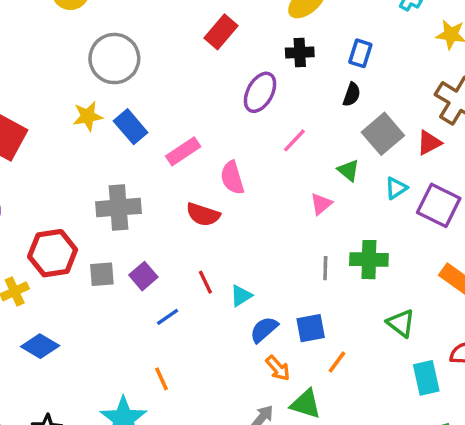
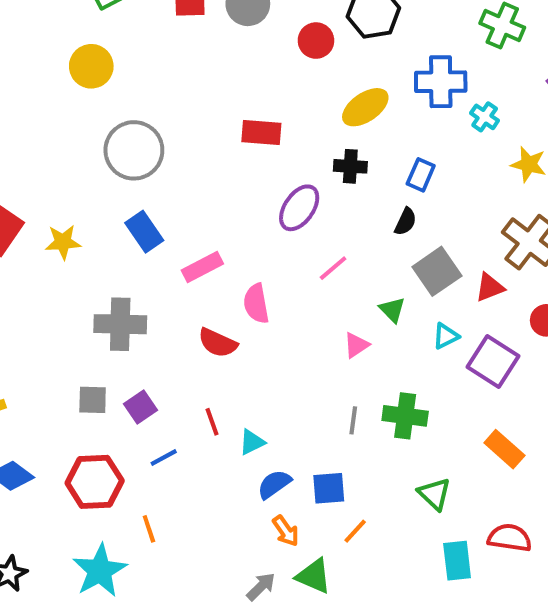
red rectangle: (221, 32) -> (261, 133), turned 48
yellow star: (88, 116) -> (63, 242), moved
red hexagon: (53, 253) -> (95, 482), moved

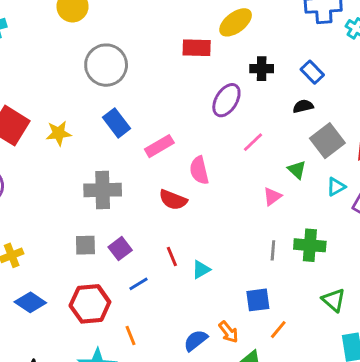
yellow ellipse: (365, 107) -> (236, 22), moved
blue rectangle: (421, 175) -> (312, 72), turned -65
black semicircle: (405, 222) -> (303, 106), turned -126
blue semicircle: (274, 484) -> (196, 340), moved

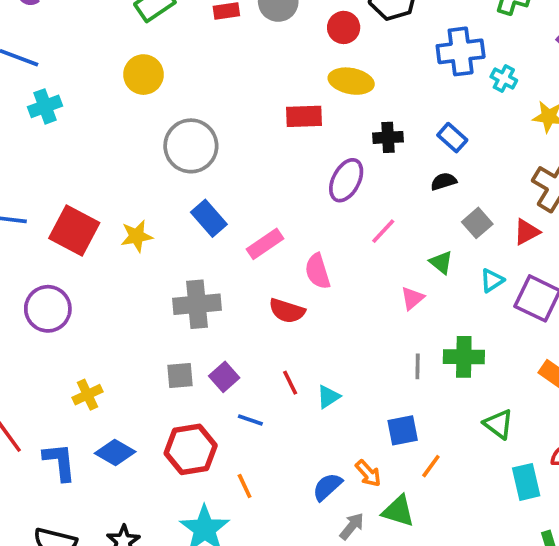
yellow ellipse: (236, 22) -> (351, 81), turned 52
gray square: (327, 141) -> (477, 223), size x0.7
blue line: (139, 284) -> (250, 420), turned 54

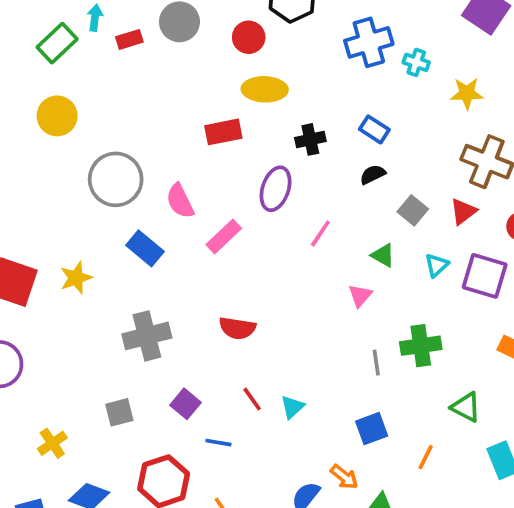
pink rectangle: (265, 244) -> (224, 236), moved
pink semicircle: (318, 271) -> (180, 201), moved
gray square: (180, 375) -> (119, 412), moved
orange line: (431, 466) -> (426, 457), moved

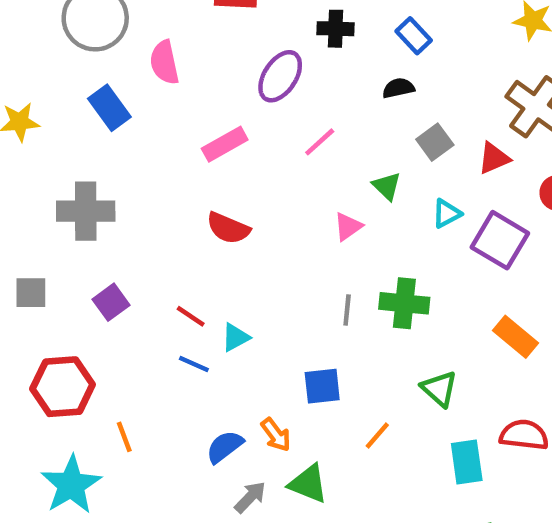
pink rectangle: (224, 236) -> (225, 144), moved
red semicircle: (237, 328) -> (228, 228), moved
red line: (252, 399) -> (191, 316), turned -35
blue line: (218, 443) -> (194, 364), moved

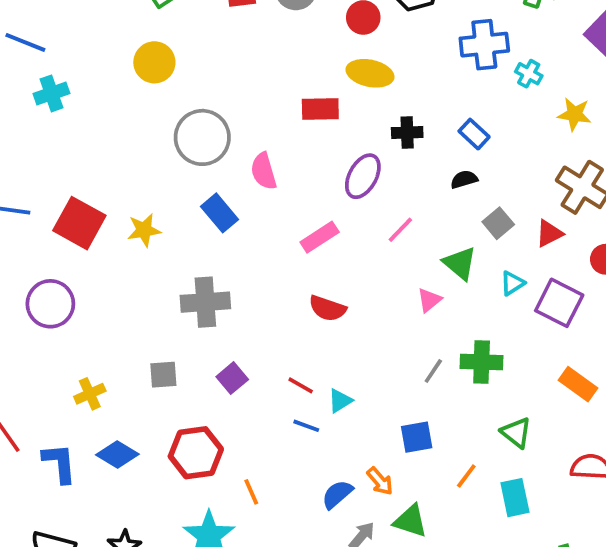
green triangle: (387, 186) -> (460, 263), size x1.4
gray line: (347, 310) -> (433, 371), turned 32
cyan rectangle: (467, 462) -> (515, 498), moved

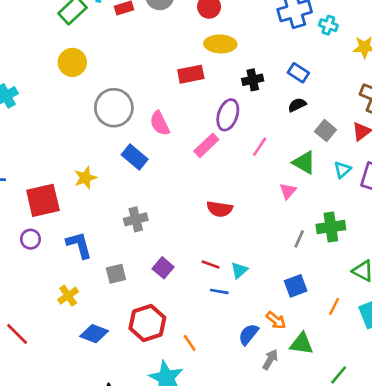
red square: (79, 223) -> (43, 200), moved, turned -32
pink rectangle: (320, 237) -> (206, 145), moved
gray cross: (205, 302) -> (136, 219), size x0.7
purple circle: (50, 304) -> (30, 239), size x0.6
blue L-shape: (60, 463) -> (79, 245), moved

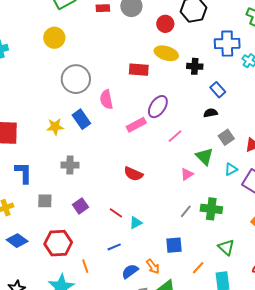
black cross: (253, 80) -> (195, 66), moved
yellow star: (85, 178) -> (55, 127), moved
blue line: (219, 291) -> (114, 247), moved, turned -48

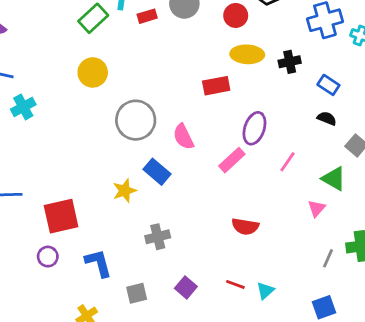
black semicircle: (210, 113) -> (327, 118), turned 48

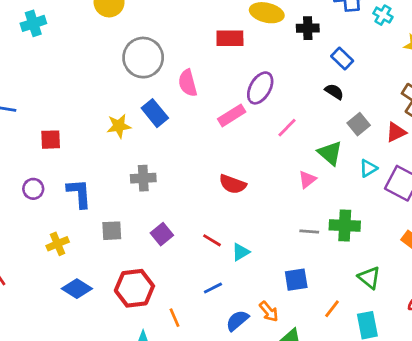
red square: (61, 216) -> (51, 140), size x0.6
purple circle: (48, 257) -> (33, 189), moved
gray line: (328, 258) -> (309, 231), turned 60

